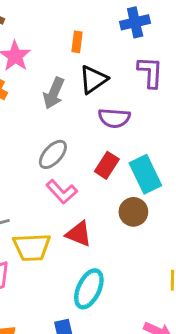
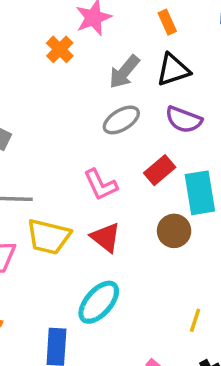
orange rectangle: (77, 42) -> (167, 22), turned -48
gray ellipse: (53, 154) -> (121, 120), moved

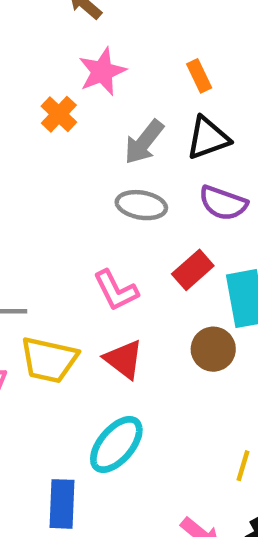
gray ellipse: (121, 120) -> (141, 205), turned 42

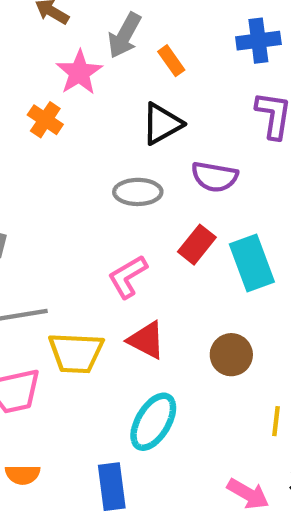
black triangle: (208, 138) -> (162, 124), moved
gray arrow: (144, 142) -> (125, 35), moved
pink L-shape: (116, 290) -> (128, 277), turned 96
brown circle: (213, 349) -> (231, 355), moved

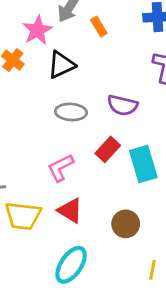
black triangle: (162, 124) -> (61, 65), moved

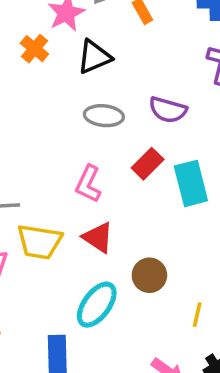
pink L-shape: (60, 168) -> (88, 184), turned -40
brown circle: (126, 224) -> (149, 275), moved

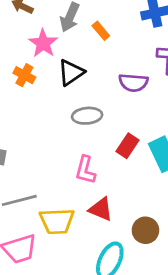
purple semicircle: (168, 110) -> (133, 83), moved

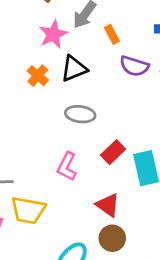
orange cross: (24, 75) -> (38, 76), moved
purple semicircle: (133, 83) -> (134, 66), moved
red triangle: (101, 209) -> (108, 205), moved

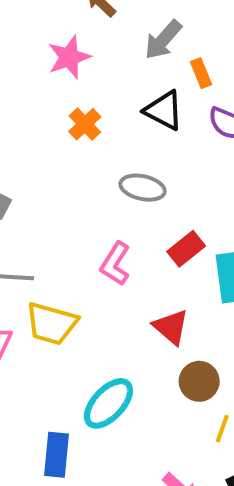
pink star: (53, 34) -> (69, 57), moved
black triangle: (74, 69) -> (164, 110), moved, turned 44
brown circle: (112, 238) -> (199, 381), moved

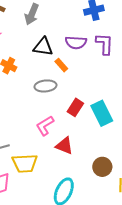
orange rectangle: (201, 73) -> (61, 65), moved
pink L-shape: (115, 264) -> (45, 126), turned 45
red triangle: (171, 327) -> (64, 146), moved

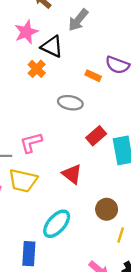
black triangle: (43, 47) -> (52, 47), moved
orange rectangle: (61, 65) -> (93, 76), moved, turned -40
pink L-shape: (45, 126) -> (31, 143), moved

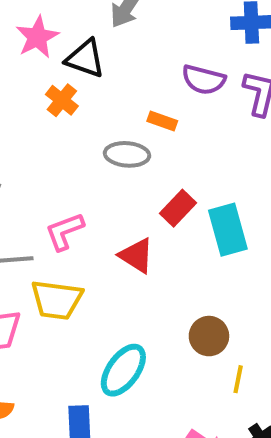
orange rectangle: (93, 76) -> (162, 121), moved
red triangle: (72, 174) -> (136, 255), moved

